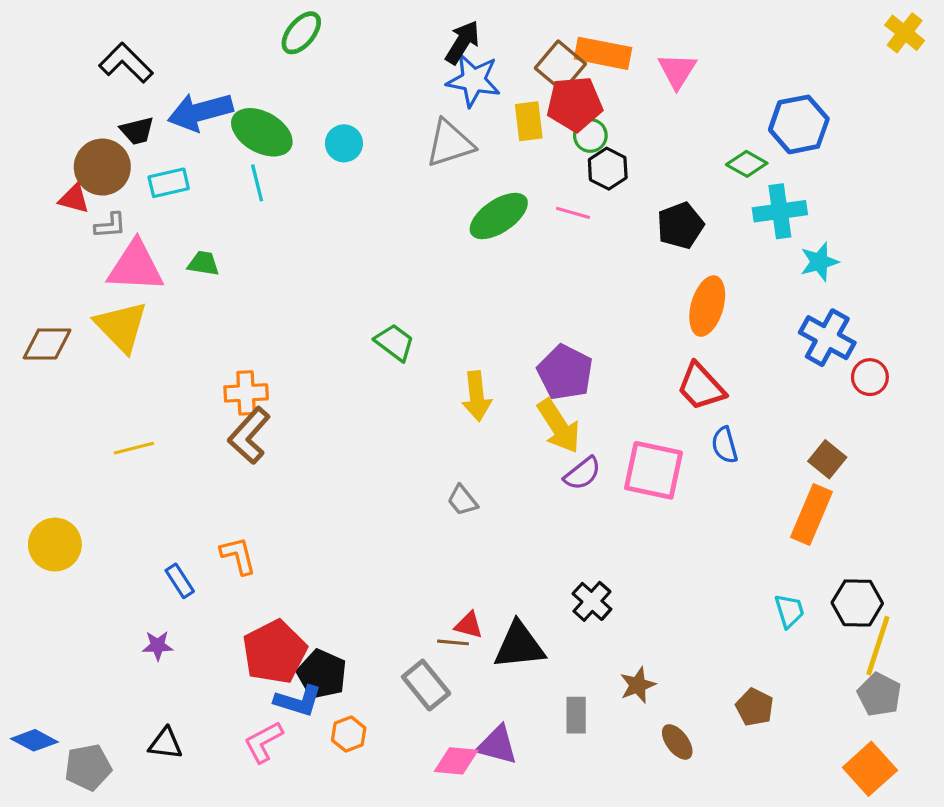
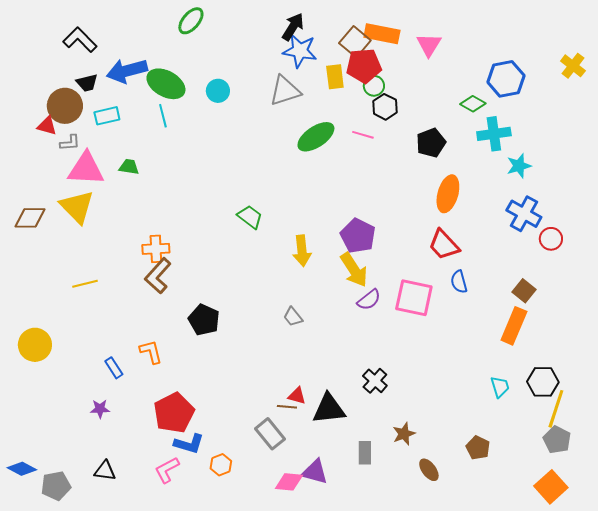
yellow cross: (905, 33) -> (573, 66), moved
black pentagon: (322, 674) -> (204, 320), moved

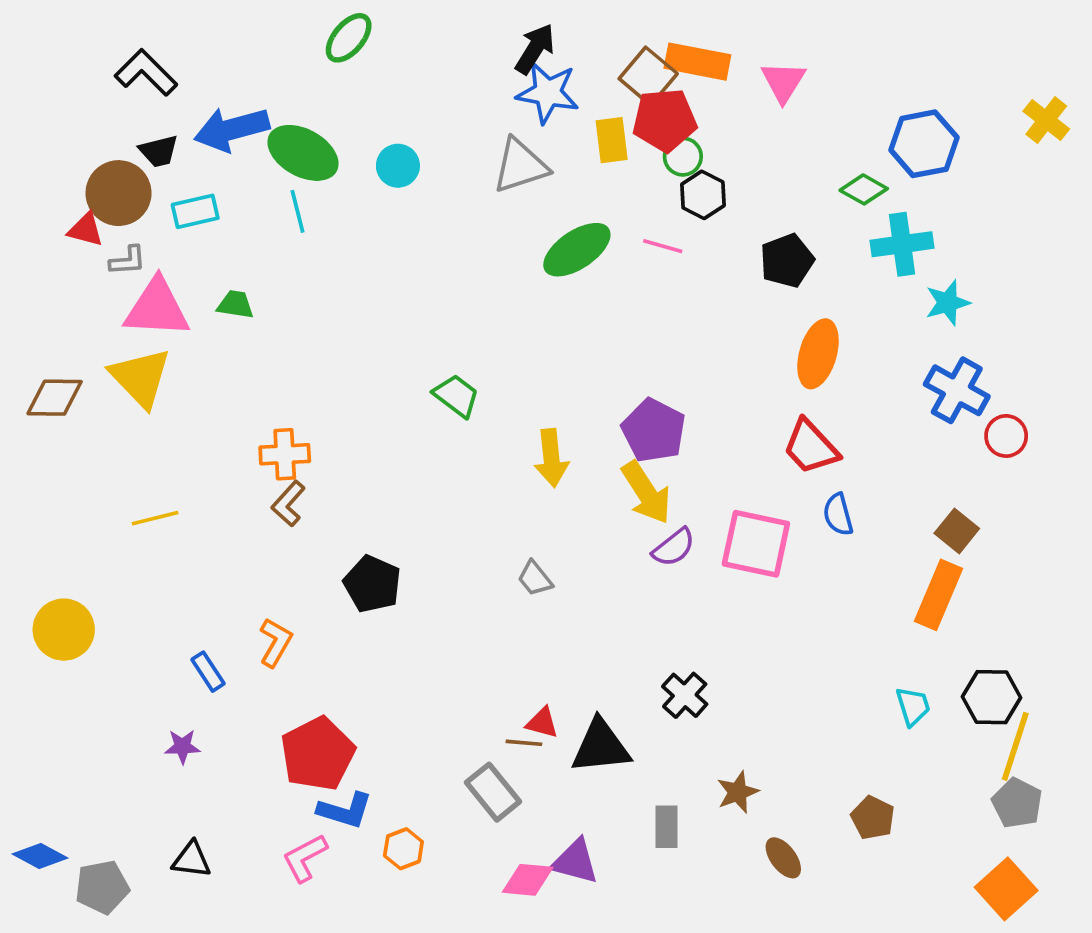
brown L-shape: (158, 276) -> (288, 504), size x0.7
orange L-shape: (151, 352) -> (276, 642), turned 44

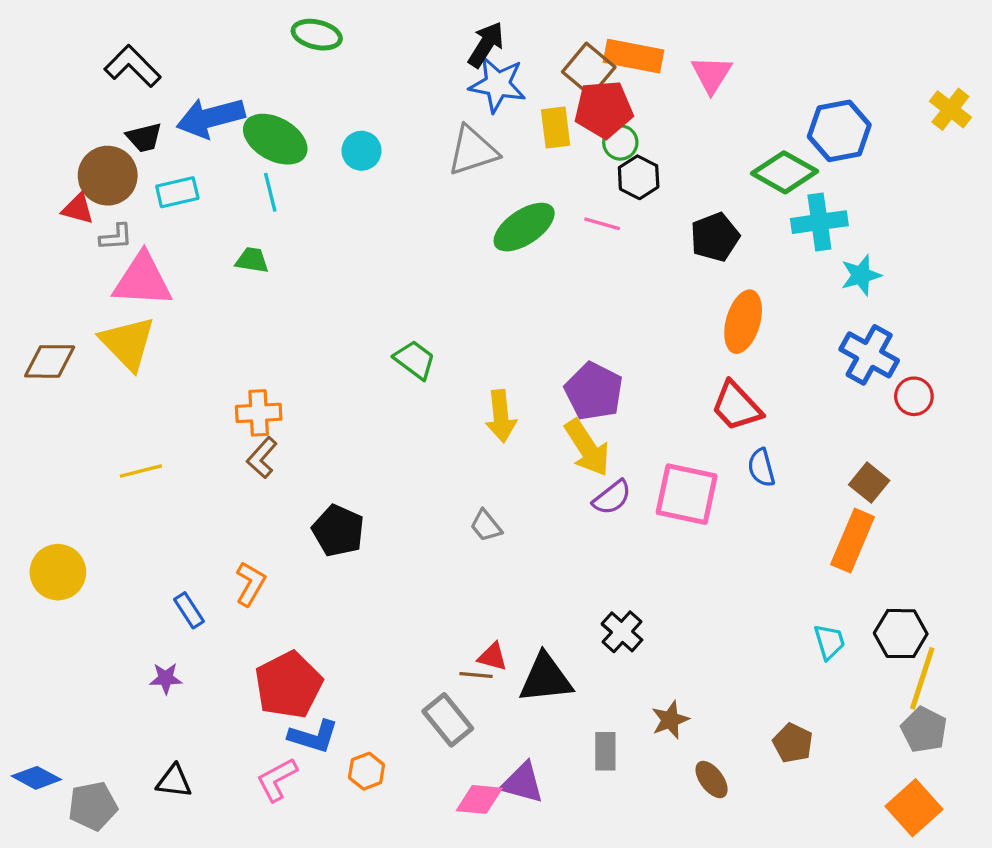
green ellipse: (349, 38) -> (317, 35), turned 63
green diamond: (864, 189) -> (785, 172), size x1.5
green trapezoid: (235, 304) -> (252, 260), moved

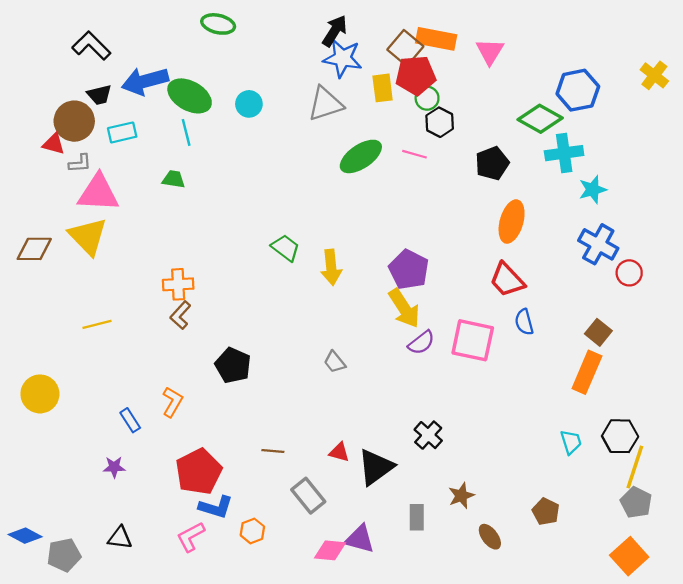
yellow arrow: (501, 416) -> (331, 267), moved
brown line: (476, 675) -> (273, 451), moved
black triangle: (546, 678) -> (376, 467), turned -30

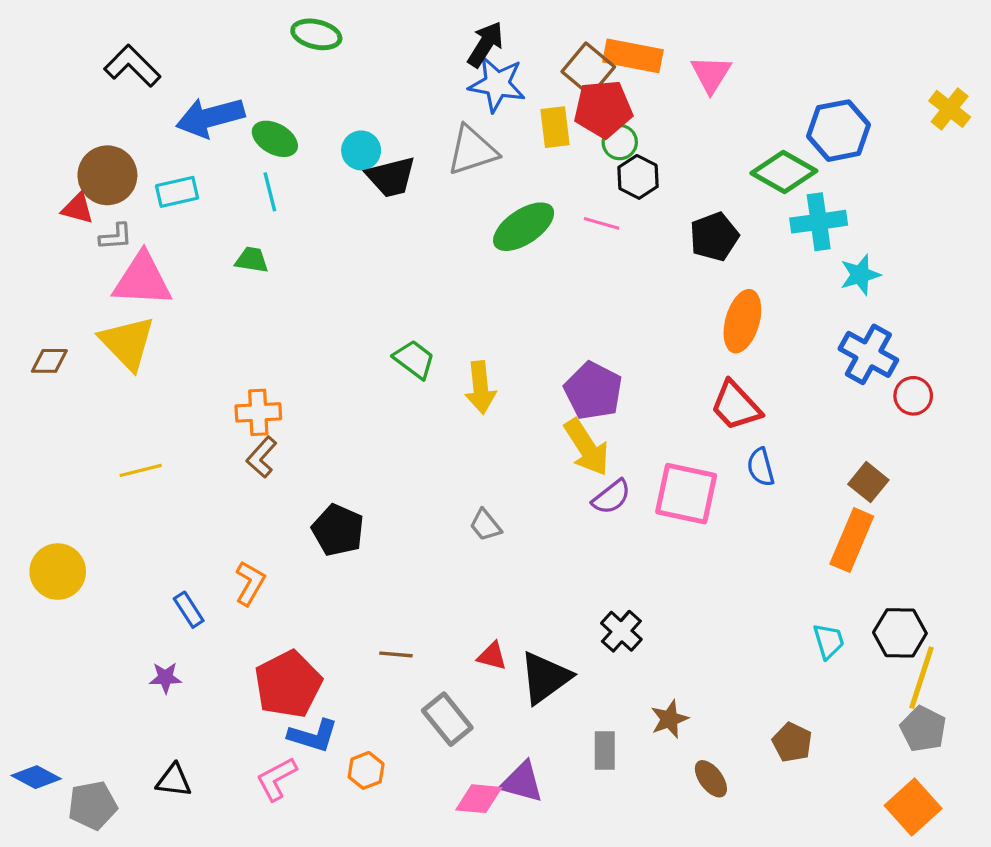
black trapezoid: (99, 95) -> (391, 177), moved, size x1.4
green ellipse: (190, 96) -> (275, 139), size x0.7
brown diamond: (34, 249) -> (49, 361), size x0.7

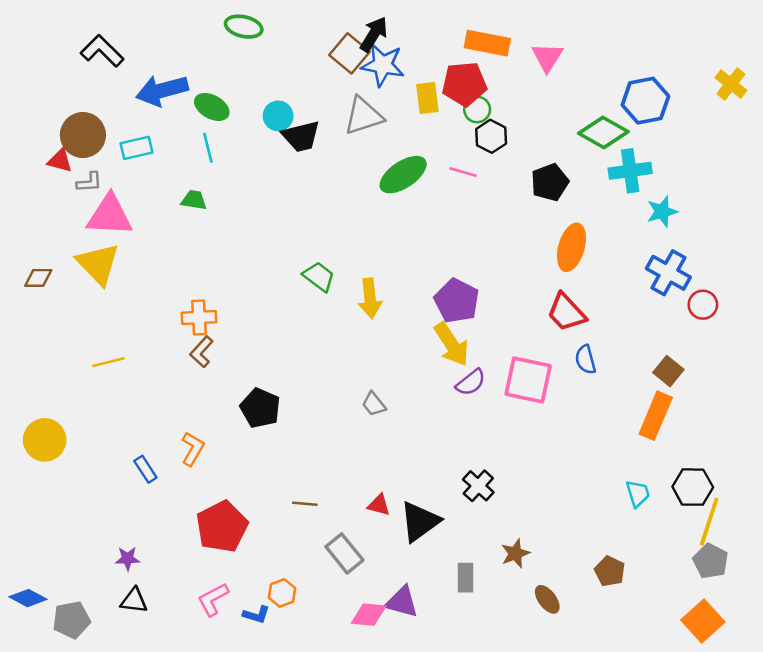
brown square: (588, 69) -> (350, 53), moved
purple star: (165, 678) -> (128, 559), moved
blue L-shape: (313, 736) -> (256, 615), moved, size x0.7

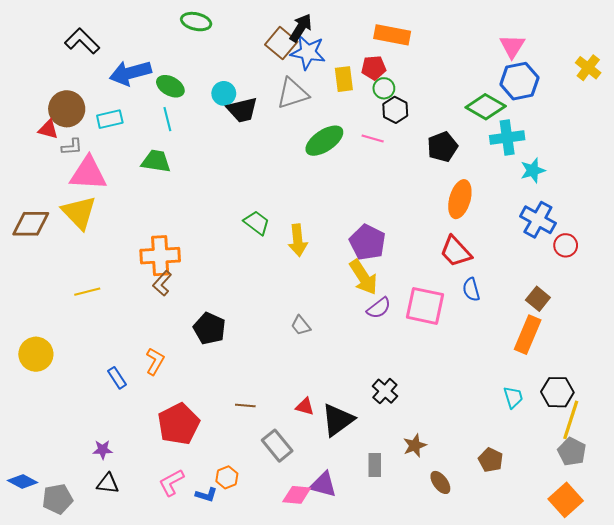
pink triangle: (547, 57) -> (512, 46), moved
red pentagon: (464, 84) -> (374, 68), size x0.7
green trapezoid: (194, 200) -> (156, 161), size x1.4
brown diamond: (38, 278) -> (31, 224), size x1.6
orange cross: (199, 317) -> (160, 256), size x1.4

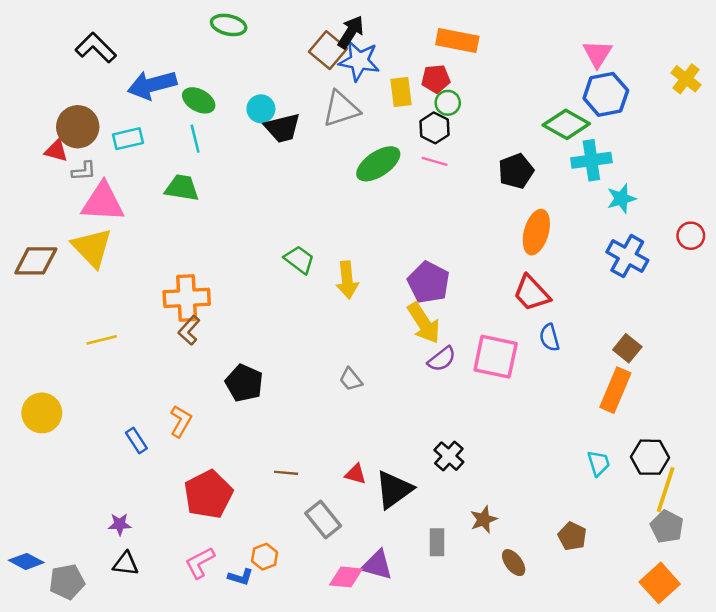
black hexagon: (395, 110) -> (435, 128), moved
red circle: (566, 245) -> (691, 236), moved

